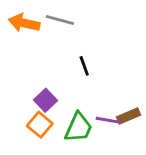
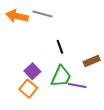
brown rectangle: (129, 116) -> (92, 61), moved
green trapezoid: (78, 127) -> (61, 76), moved

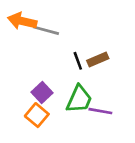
gray line: (43, 14) -> (46, 30), moved
brown rectangle: (92, 61) -> (98, 59), moved

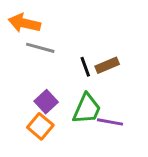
gray line: (46, 30) -> (40, 48), moved

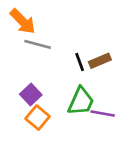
orange arrow: (24, 23) -> (23, 21), turned -148
purple square: (46, 102) -> (31, 95), moved

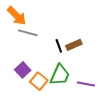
purple line: (103, 113) -> (86, 84), moved
orange square: (38, 118) -> (39, 81), moved

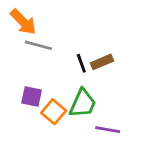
purple square: (23, 70) -> (32, 96), turned -35
purple line: (86, 84) -> (108, 130), moved

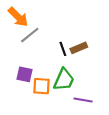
gray line: (38, 45) -> (30, 35), turned -54
orange square: (54, 112) -> (42, 86), turned -36

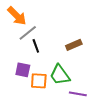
black line: (63, 49) -> (36, 46), moved
green trapezoid: (64, 80) -> (60, 75), turned 120

